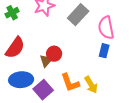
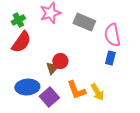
gray rectangle: (78, 15) -> (84, 22), turned 70
red semicircle: (15, 48) -> (21, 42), moved

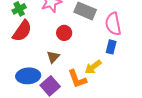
red circle: (60, 61) -> (64, 33), moved
yellow arrow: (97, 92) -> (93, 67), moved, turned 84

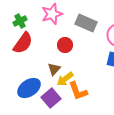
yellow arrow: (93, 67) -> (65, 79), moved
blue ellipse: (28, 76) -> (29, 88), turned -30

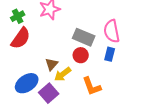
gray rectangle: (86, 23) -> (84, 37), moved
red circle: (65, 45) -> (81, 55), moved
orange L-shape: (78, 91) -> (92, 86), moved

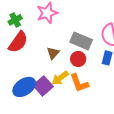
brown triangle: (52, 64) -> (53, 53), moved
orange L-shape: (92, 86) -> (79, 83), moved
purple square: (49, 93) -> (43, 86), moved

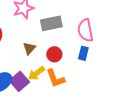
gray rectangle: (81, 41) -> (51, 23), moved, turned -35

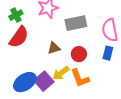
brown triangle: (29, 48) -> (54, 48), turned 32

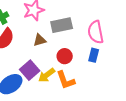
brown triangle: (54, 48) -> (40, 40), moved
purple square: (44, 81) -> (30, 70), moved

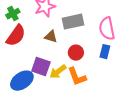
brown triangle: (40, 40) -> (51, 37), turned 32
purple square: (30, 70) -> (41, 67), turned -30

